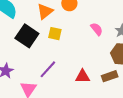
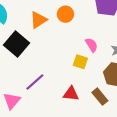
yellow square: (55, 34) -> (80, 62), moved
brown rectangle: (110, 76) -> (100, 97), turned 63

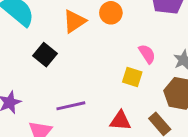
black square: (16, 44) -> (45, 55), size x0.7
purple line: (35, 82) -> (71, 106), turned 30

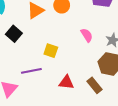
yellow square: (132, 77) -> (51, 51), moved

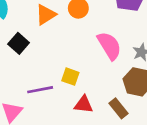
pink semicircle: (87, 35) -> (109, 46), size x1.6
yellow square: (51, 51) -> (70, 77), moved

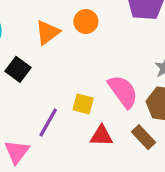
pink semicircle: (109, 46) -> (123, 91), moved
purple line: (40, 90) -> (48, 123), turned -45

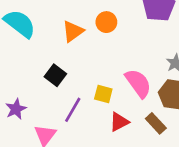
black square: (18, 69) -> (55, 75), moved
red triangle: (102, 136) -> (119, 122), turned -30

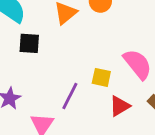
black square: (55, 75) -> (29, 43), moved, turned -30

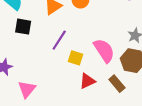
purple line: (70, 96) -> (59, 40), moved

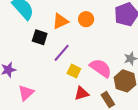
black square: (23, 27) -> (40, 37), moved
pink semicircle: (104, 50) -> (101, 68), turned -30

